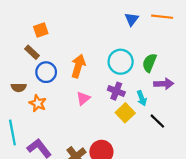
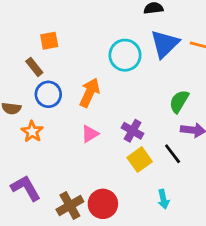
blue triangle: (132, 19) -> (165, 44), size x1.6
cyan circle: (121, 62) -> (125, 55), moved
cyan arrow: (142, 98) -> (163, 199), moved
black line: (157, 121) -> (173, 154), moved

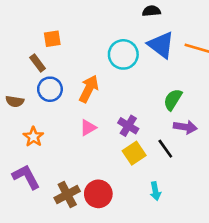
blue triangle: (165, 44) -> (161, 45), turned -40
orange star: (32, 132) -> (33, 137), moved

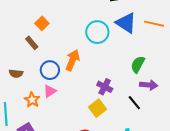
orange square: (52, 39) -> (42, 23), turned -32
blue circle: (50, 89) -> (50, 70), moved
pink triangle: (88, 128) -> (50, 91), moved
yellow square: (134, 153) -> (98, 108), moved

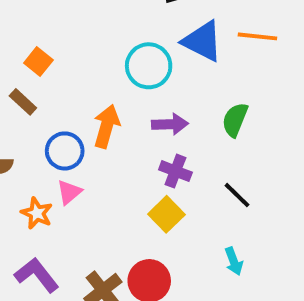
purple arrow: (149, 85) -> (170, 124), moved

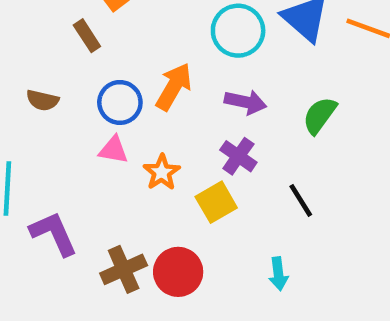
pink triangle: (69, 192) -> (113, 150), turned 36
orange star: (37, 213) -> (162, 172), moved

